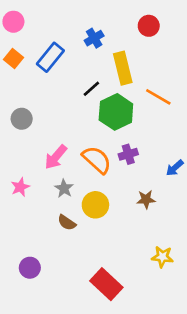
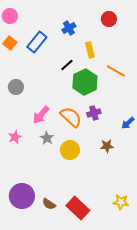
yellow rectangle: (123, 68) -> (90, 50), size x0.7
brown semicircle: (67, 223) -> (49, 204), moved
yellow star: (162, 257) -> (121, 202), moved
purple circle: (30, 268) -> (22, 196), size x1.6

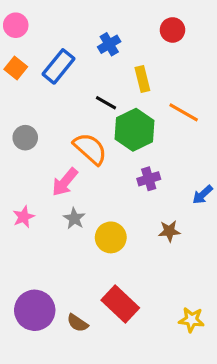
black line: (67, 65) -> (106, 103), turned 72
orange semicircle: (71, 117) -> (90, 149), moved
red rectangle: (78, 208) -> (120, 304), moved

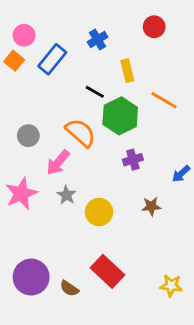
pink circle: (16, 25) -> (24, 35), moved
gray circle: (25, 138) -> (28, 136), moved
pink star: (24, 217) -> (21, 194), size x1.6

